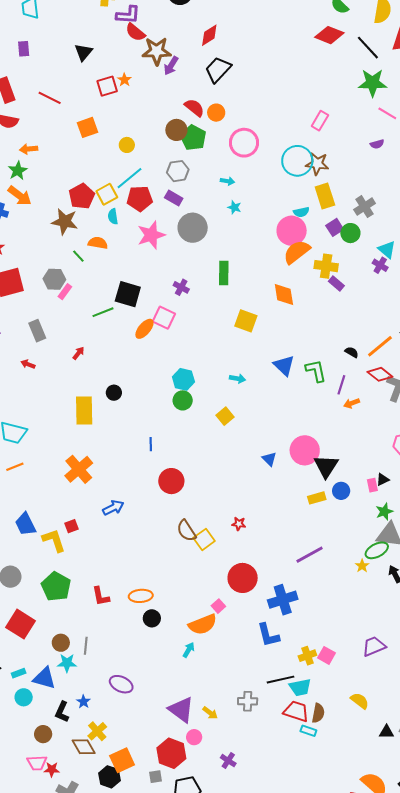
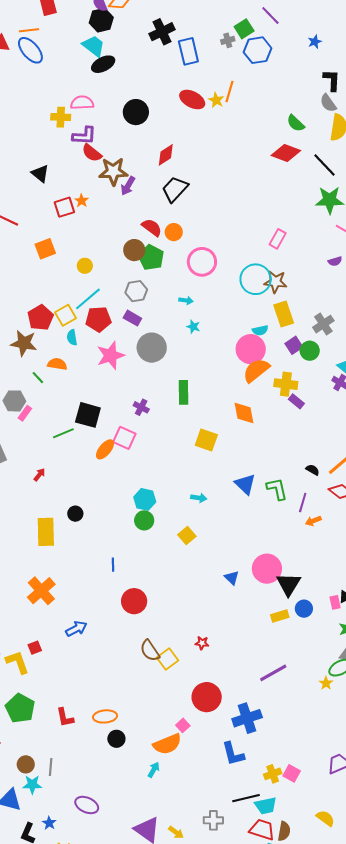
black triangle: (84, 52) -> (40, 174), turned -30

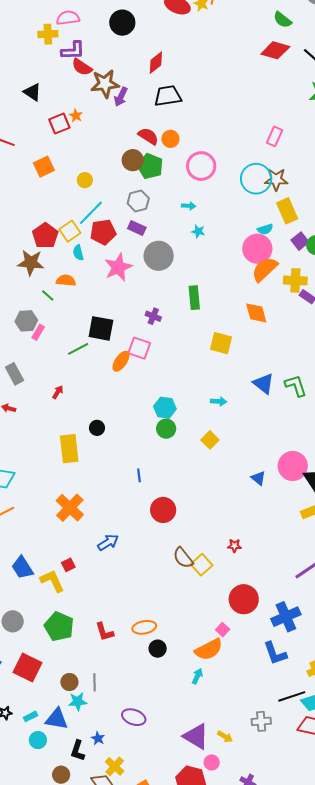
black trapezoid: (175, 189) -> (168, 96), turned 44

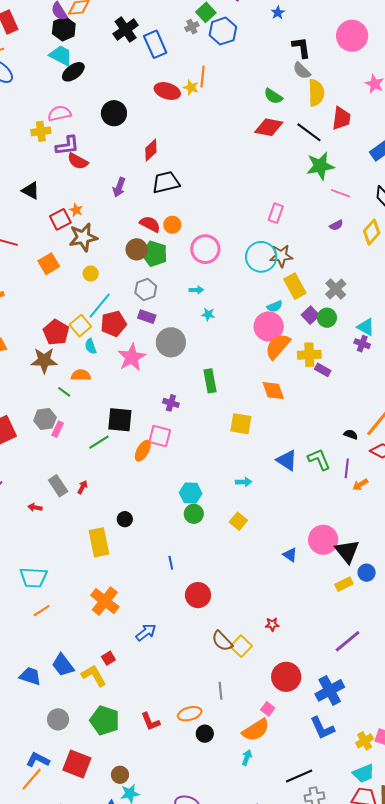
brown star: (105, 84) -> (83, 237), moved
gray rectangle: (15, 374) -> (58, 486), moved
gray line: (95, 682) -> (221, 691), moved
black line: (292, 696) -> (299, 776), moved

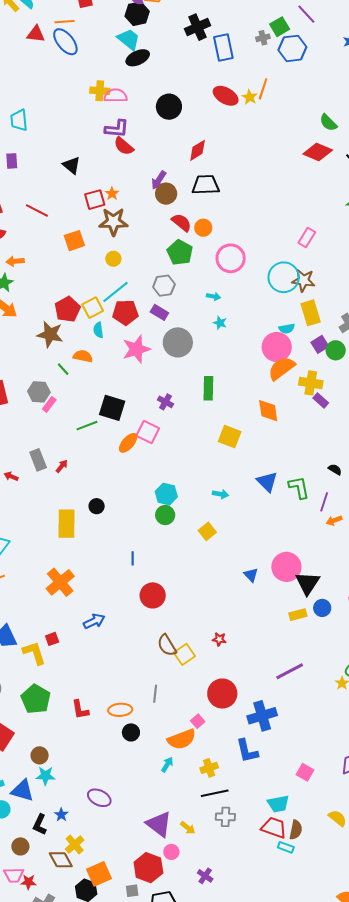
yellow cross: (41, 131) -> (100, 91), moved
brown circle: (137, 249) -> (166, 194), moved
yellow cross: (365, 741) -> (209, 768), moved

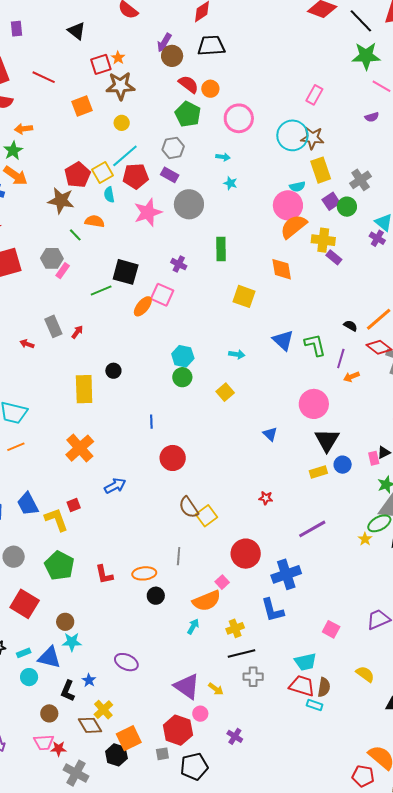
pink circle: (286, 567) -> (314, 404), moved
red star: (219, 639) -> (266, 498), moved

